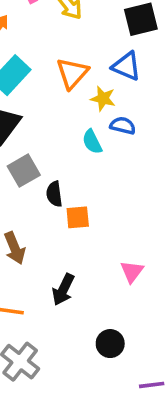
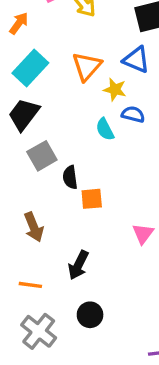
pink triangle: (132, 271) -> (143, 234), moved
black circle: (110, 344) -> (90, 315), moved

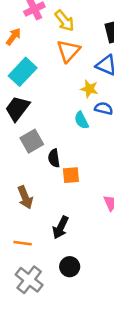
orange triangle: (87, 66) -> (68, 51), moved

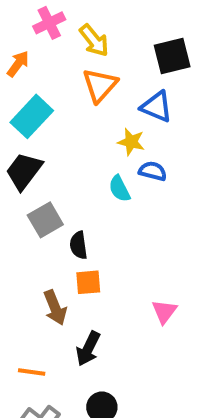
orange square: (71, 175) -> (88, 282), moved
brown arrow: (25, 197) -> (55, 308), moved

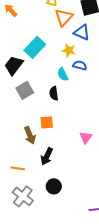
orange arrow: (18, 64) -> (11, 10), turned -80
orange triangle: (100, 85) -> (64, 17), moved
cyan rectangle: (32, 116) -> (35, 47), moved
black semicircle: (78, 245) -> (54, 93), moved

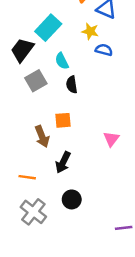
cyan semicircle: (63, 74) -> (62, 61), moved

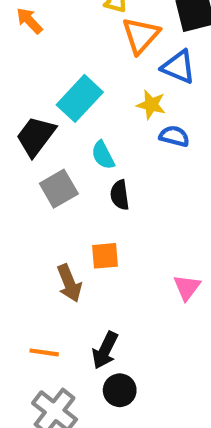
black arrow: (63, 162) -> (105, 350), moved

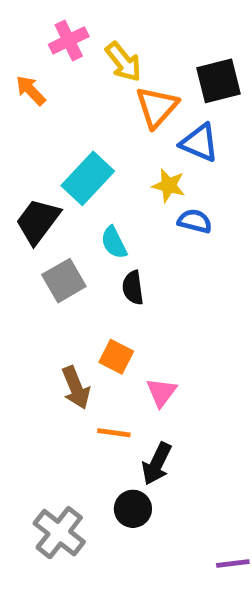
orange square: (105, 256) -> (116, 357), turned 32
pink triangle: (187, 287) -> (161, 392), moved
black arrow: (105, 350) -> (157, 464), moved
orange line: (44, 352) -> (114, 433), moved

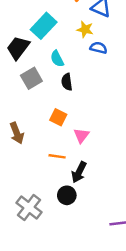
brown arrow: (76, 388) -> (17, 133), moved

